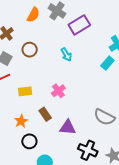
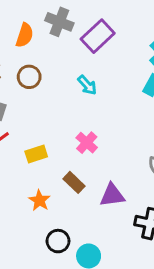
brown circle: (30, 50) -> (29, 77), moved
black circle: (29, 141) -> (58, 241), moved

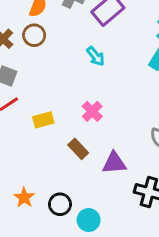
brown circle: (29, 77) -> (34, 35), moved
orange star: (40, 200) -> (24, 198), moved

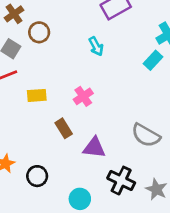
brown circle: (34, 35) -> (39, 32), moved
cyan circle: (89, 220) -> (80, 199), moved

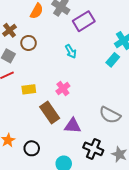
brown rectangle: (64, 128) -> (50, 113), size x1.5

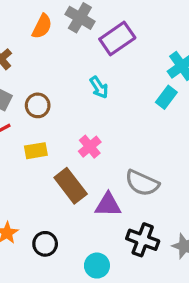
brown circle: (29, 43) -> (38, 105), moved
gray semicircle: (110, 115) -> (142, 183), moved

